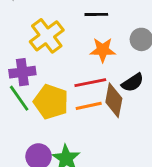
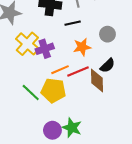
yellow cross: (47, 36) -> (27, 44), moved
purple cross: (22, 72) -> (45, 49), moved
orange line: (89, 106) -> (60, 70), moved

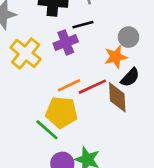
orange star: (82, 47) -> (116, 57), moved
purple cross: (45, 49) -> (66, 42), moved
green line: (31, 92) -> (47, 130), moved

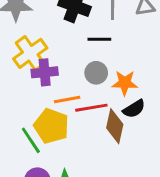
gray circle: (129, 37) -> (96, 73), moved
purple cross: (66, 42) -> (45, 72), moved

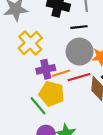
purple cross: (45, 72) -> (46, 69), moved
gray circle: (96, 73) -> (80, 52), size x1.6

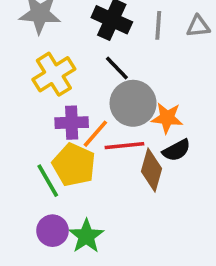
black line: (79, 27) -> (117, 68), moved, turned 42
orange line: (61, 73) -> (95, 134), turned -42

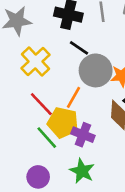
purple cross: (72, 123) -> (83, 135), moved, turned 35
red line: (124, 146) -> (41, 104), moved, turned 64
purple circle: (53, 231) -> (38, 177), moved

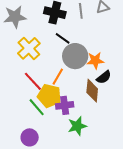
purple cross: (83, 135) -> (65, 105), turned -30
green star: (82, 171) -> (77, 126), moved, turned 30

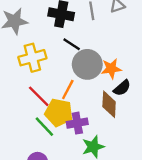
yellow cross: (29, 48) -> (32, 58), turned 30

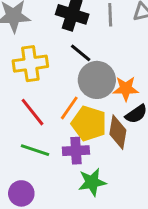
yellow pentagon: (59, 113) -> (89, 123), moved
green line: (44, 127) -> (35, 150), turned -35

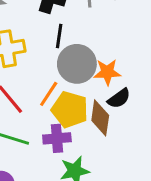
black line: (81, 53) -> (59, 36), turned 60

